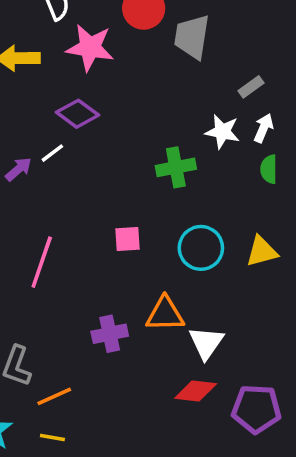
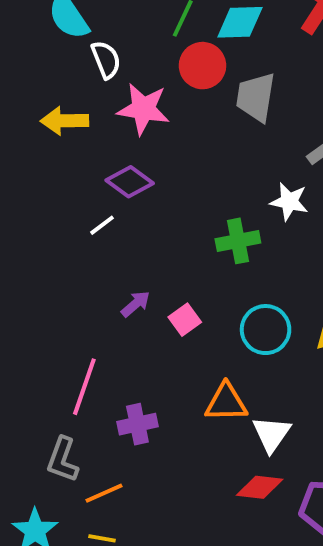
purple arrow: (18, 169) -> (135, 304), moved
pink square: (128, 239) -> (185, 320), turned -32
pink line: (42, 262) -> (84, 387), moved
purple cross: (110, 334) -> (137, 424), moved

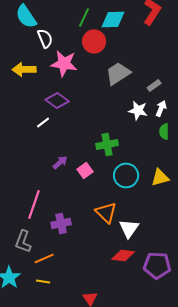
gray trapezoid: (256, 97) -> (118, 73), moved, turned 48
green cross: (238, 241) -> (107, 144), moved
orange triangle: (226, 402) -> (106, 212), turned 45

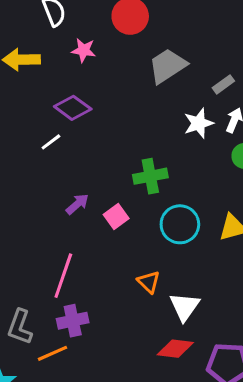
pink star: (64, 63) -> (84, 50), size x0.6
white star: (138, 110) -> (199, 123), turned -30
pink line: (34, 204) -> (63, 276), moved
orange triangle: (106, 212) -> (149, 282), size x0.7
purple cross: (61, 223) -> (73, 321), moved

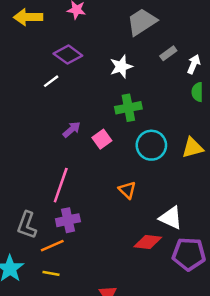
gray rectangle: (223, 84) -> (168, 53), moved
white star: (199, 123) -> (121, 67), moved
white triangle: (185, 307) -> (171, 218), moved, turned -40

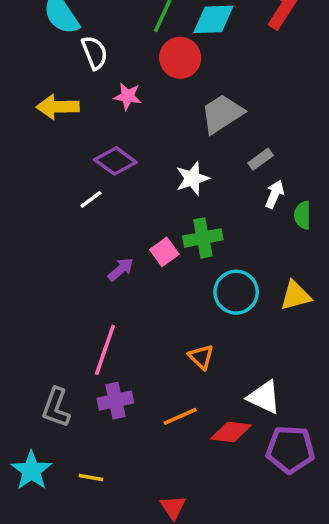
white arrow: (194, 64) -> (275, 194), moved
pink square: (102, 139) -> (164, 252), moved
orange line: (52, 246) -> (180, 416), moved

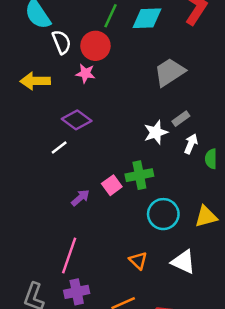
red circle: (180, 58) -> (95, 46), moved
gray trapezoid: (222, 114) -> (170, 72), moved
white star: (192, 178) -> (156, 132), moved
white triangle: (264, 397) -> (183, 262), moved

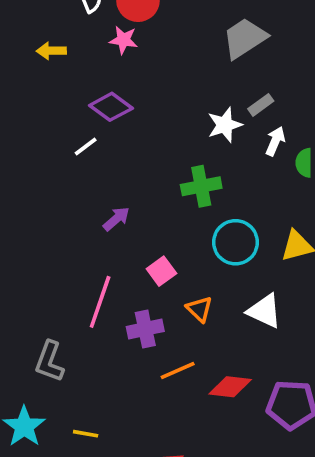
yellow arrow: (35, 81) -> (51, 51), size x0.7
pink square: (112, 185) -> (161, 271), moved
purple cross: (77, 292) -> (145, 329), moved

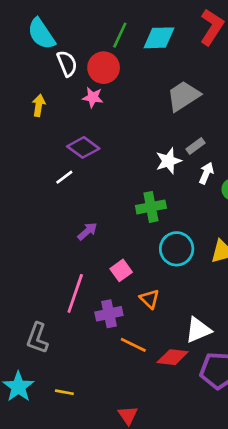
yellow arrow: (51, 51) -> (39, 105), turned 100
white triangle: (264, 311) -> (198, 330), moved, turned -48
orange line: (178, 371) -> (133, 345), turned 50

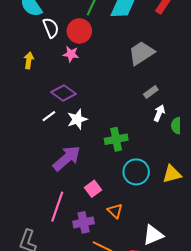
white star: (168, 161) -> (77, 119), moved
purple arrow: (87, 231) -> (67, 158), size x1.8

